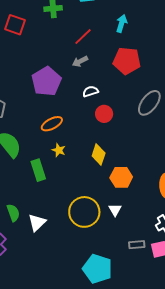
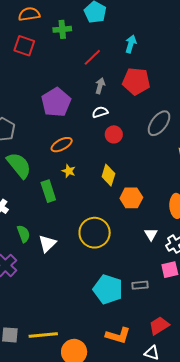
gray arrow: (80, 61) -> (100, 86), moved, turned 133
white triangle: (115, 210) -> (151, 234), moved
gray rectangle: (137, 245) -> (140, 285), moved

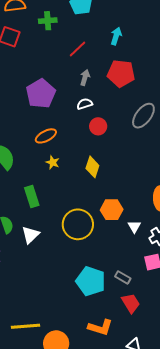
green rectangle: (48, 191) -> (32, 196), moved
orange hexagon: (131, 198) -> (112, 210), moved
gray rectangle: (140, 285) -> (123, 277), turned 35
red trapezoid: (159, 326) -> (131, 303), moved, turned 90

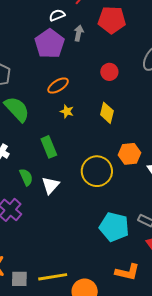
red pentagon: (121, 73) -> (112, 20), moved
gray arrow: (85, 78) -> (79, 33), moved
white semicircle: (85, 104) -> (57, 15), moved

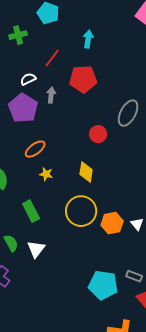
red circle: (109, 72) -> (98, 134), moved
orange hexagon: (129, 154) -> (112, 223), moved
yellow circle: (97, 171) -> (81, 211), moved

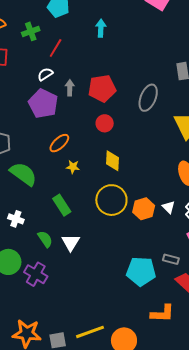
red line: (52, 58) -> (56, 48), moved
red pentagon: (83, 79) -> (102, 88), moved
red circle: (98, 134) -> (105, 123), moved

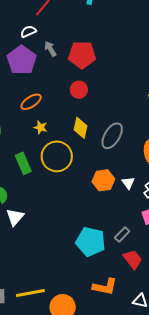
gray arrow: (70, 88) -> (50, 49), turned -42
gray ellipse: (148, 98) -> (112, 136), moved
yellow circle: (111, 200) -> (57, 156), moved
white triangle: (71, 242) -> (15, 217), moved
gray rectangle: (171, 259) -> (122, 235), turned -70

